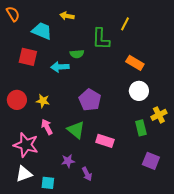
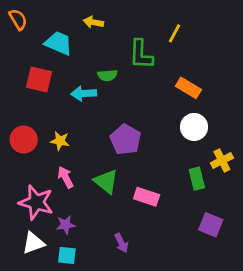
purple star: (68, 161) -> (66, 225), moved

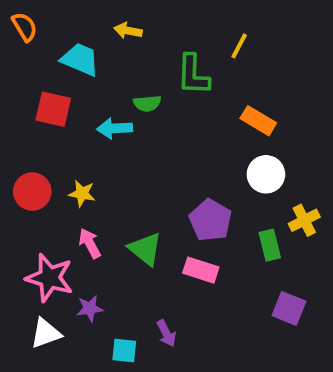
purple pentagon: (126, 140) -> (210, 220), moved
cyan square: (67, 255) -> (124, 351), moved

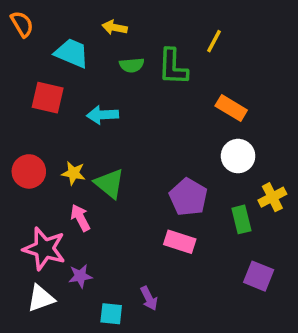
green semicircle: (147, 103) -> (132, 65), moved
green triangle: (145, 249) -> (109, 183), moved

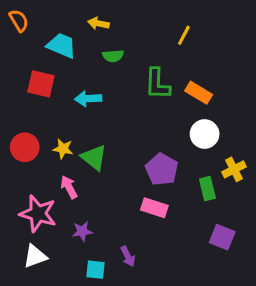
green L-shape: (173, 67) -> (157, 84), moved
purple star: (80, 276) -> (82, 231), moved

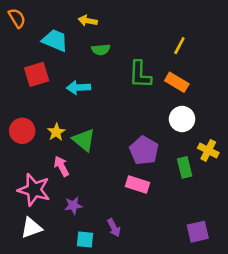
yellow line: (184, 35) -> (179, 46), moved
red square: (41, 84) -> (37, 74), turned -30
yellow star: (63, 149) -> (56, 132), turned 30
yellow cross: (234, 169) -> (208, 150), turned -36
purple square: (222, 237) -> (198, 232), moved, turned -35

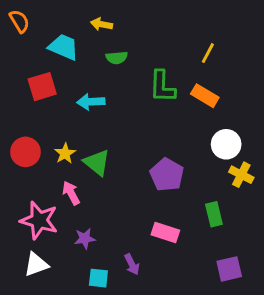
white circle: (182, 119) -> (226, 144), moved
green rectangle: (185, 167) -> (214, 214), moved
pink rectangle: (137, 185) -> (165, 232), moved

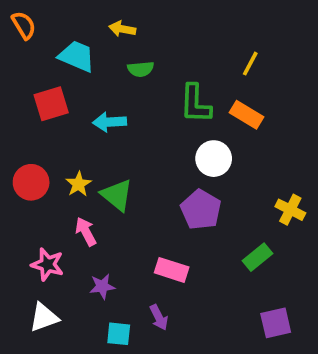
white circle: (226, 144) -> (214, 159), moved
green rectangle: (214, 214) -> (257, 257), turned 65
pink star: (39, 220) -> (47, 264), size x0.7
pink rectangle: (165, 232) -> (172, 270), moved

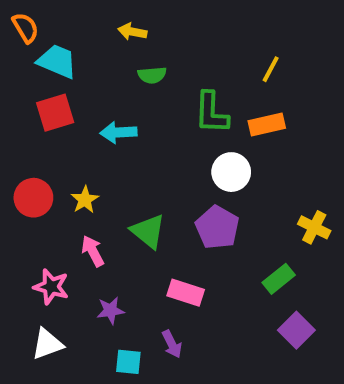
cyan trapezoid: (77, 56) -> (57, 61), moved
orange rectangle: (246, 115) -> (267, 125), turned -44
green triangle: (117, 195) -> (148, 231), moved
purple square: (276, 323) -> (296, 330), moved, turned -32

